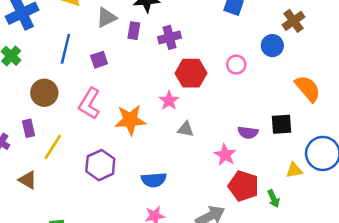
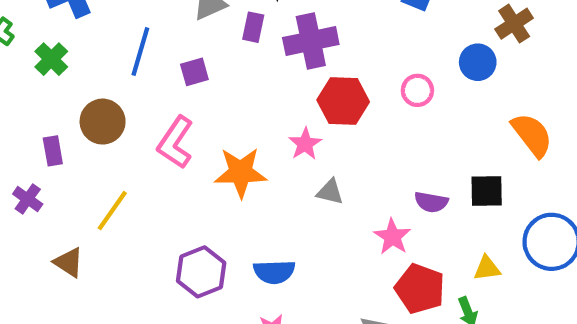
purple cross: (170, 37) -> (311, 41), size x1.4
purple rectangle: (28, 128) -> (53, 151), moved
purple hexagon: (100, 165) -> (201, 272), moved
yellow triangle: (294, 170) -> (487, 268), moved

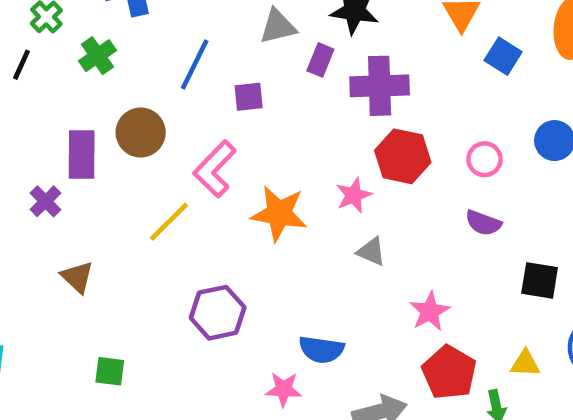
purple rectangle: (53, 151) -> (82, 154), size x1.5
purple semicircle: (431, 202) -> (483, 223), moved
yellow line: (112, 211) -> (169, 222), moved
blue semicircle: (274, 272) -> (321, 349), moved

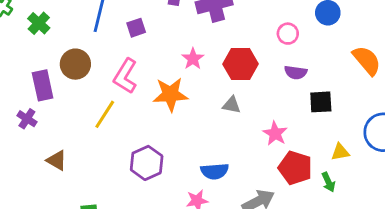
red hexagon: (403, 156) -> (240, 64), moved
pink star: (354, 195) -> (193, 59), moved
black square: (540, 280) -> (321, 102), moved

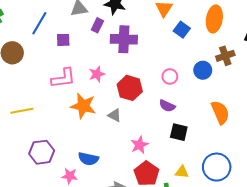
pink L-shape: (125, 76) -> (63, 78), moved, turned -145
orange star: (170, 94) -> (83, 106), moved
yellow line: (105, 114) -> (22, 111), moved, turned 30
purple hexagon: (147, 163) -> (42, 152), moved

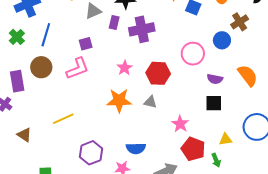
blue line: (39, 23) -> (46, 35), moved
pink circle: (170, 76) -> (193, 54), size x1.5
pink L-shape: (63, 78) -> (78, 68), moved
purple semicircle: (167, 106) -> (215, 79), moved

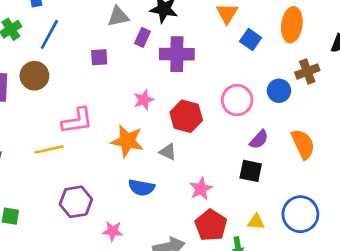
pink L-shape: (78, 68) -> (77, 121), moved
purple semicircle: (215, 79) -> (259, 140), turned -70
blue semicircle: (136, 148) -> (141, 188), moved

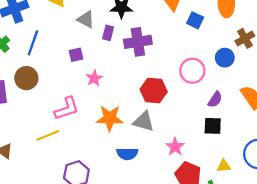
gray triangle: (118, 16) -> (86, 19), turned 48
pink star: (144, 100) -> (94, 78), moved
gray triangle: (168, 152) -> (144, 121), size x1.5

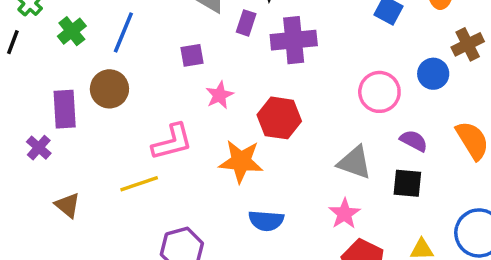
red hexagon: (154, 91) -> (279, 118), moved
purple semicircle: (215, 100) -> (414, 141), turned -98
gray triangle: (144, 121) -> (355, 162), moved

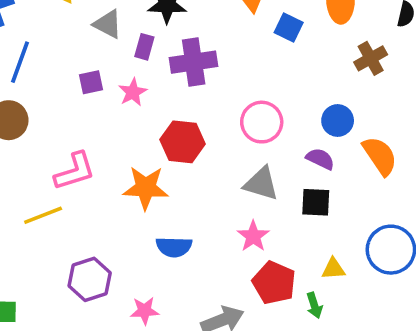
blue circle: (433, 74) -> (338, 121), moved
pink circle: (379, 92) -> (262, 122), moved
pink star: (219, 95) -> (133, 92), moved

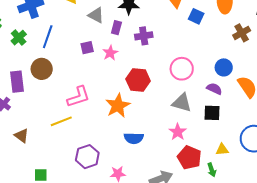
purple cross: (194, 62) -> (144, 36), size x0.7
orange star: (146, 188) -> (118, 106), turned -30

